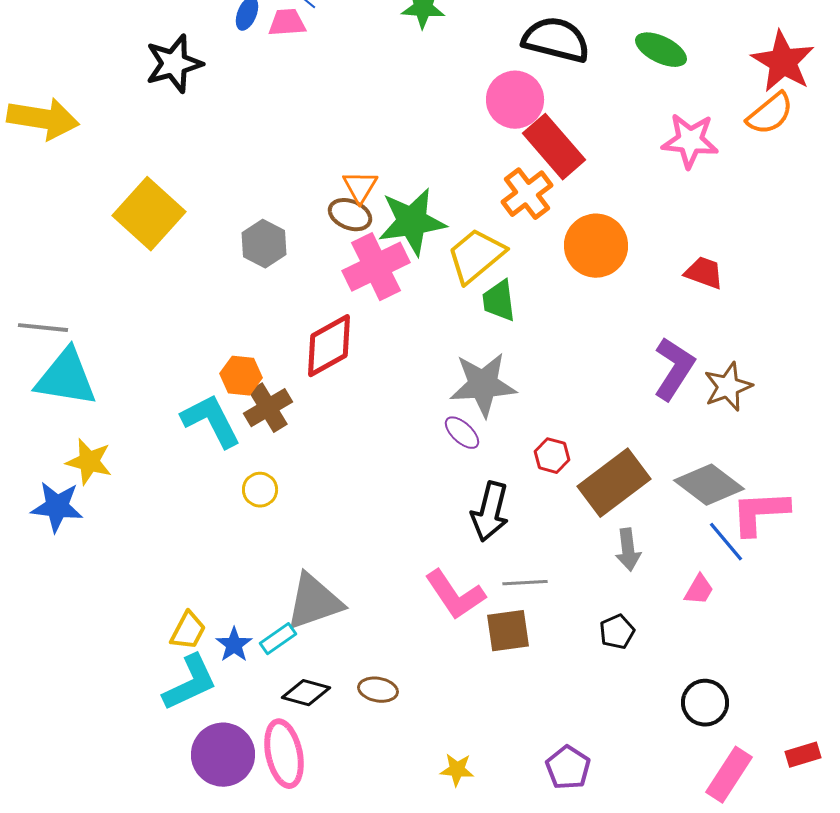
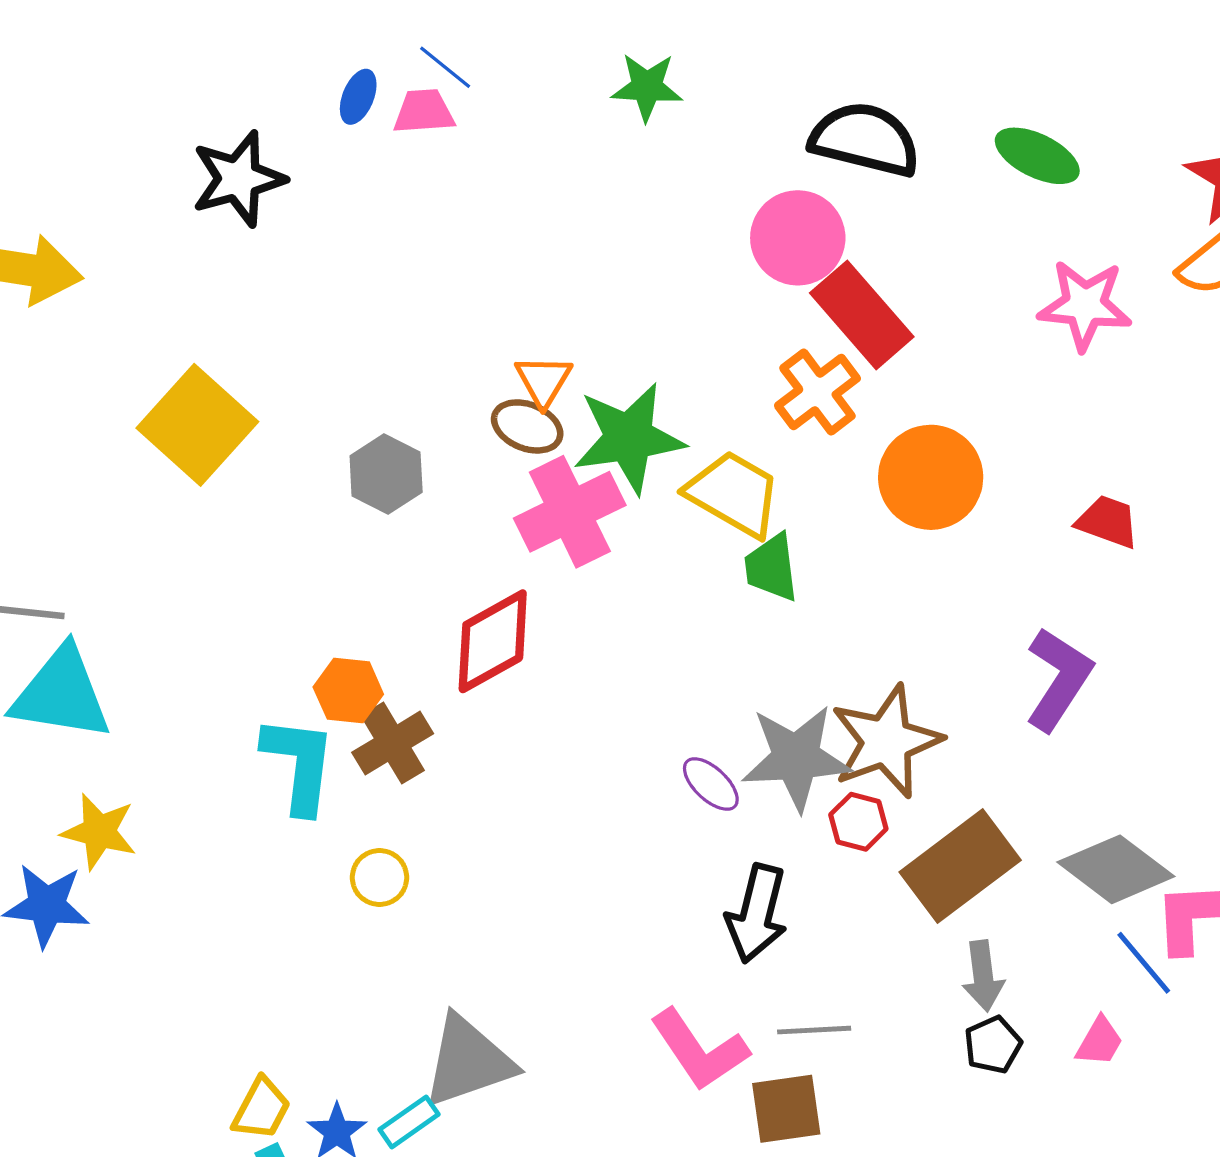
yellow trapezoid: (476, 256) -> (734, 494), turned 70
gray star: (483, 385) -> (796, 758), moved
brown star: (728, 387) -> (886, 741), moved, size x1.4
cyan L-shape: (211, 421) -> (299, 764), turned 34
black pentagon: (617, 632) -> (993, 1045), moved

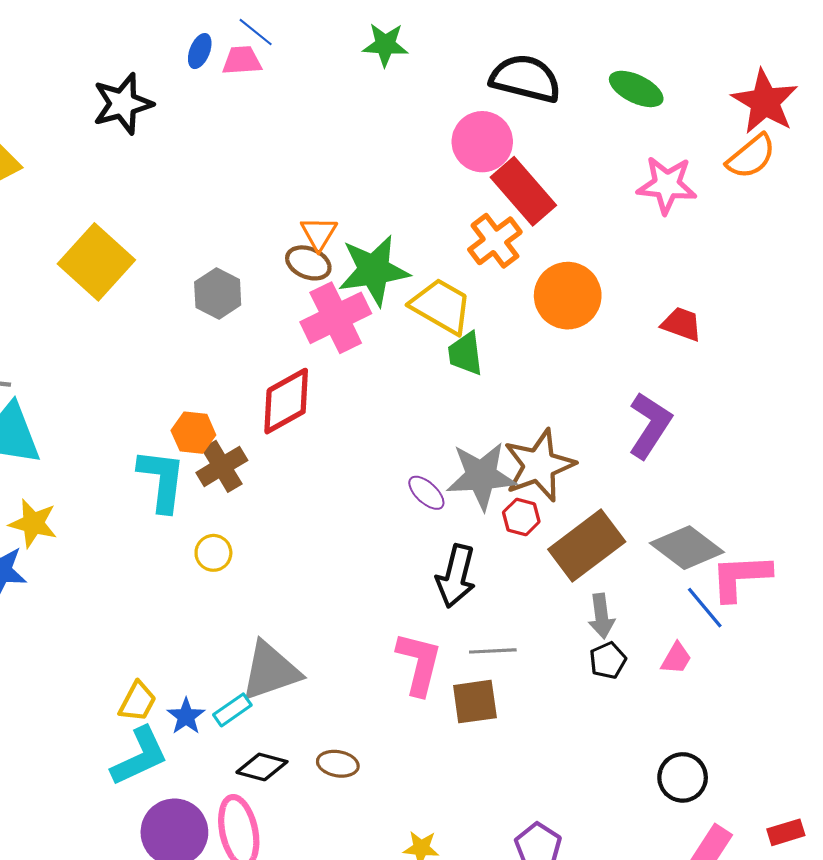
pink L-shape: (699, 1050) -> (419, 664), turned -132

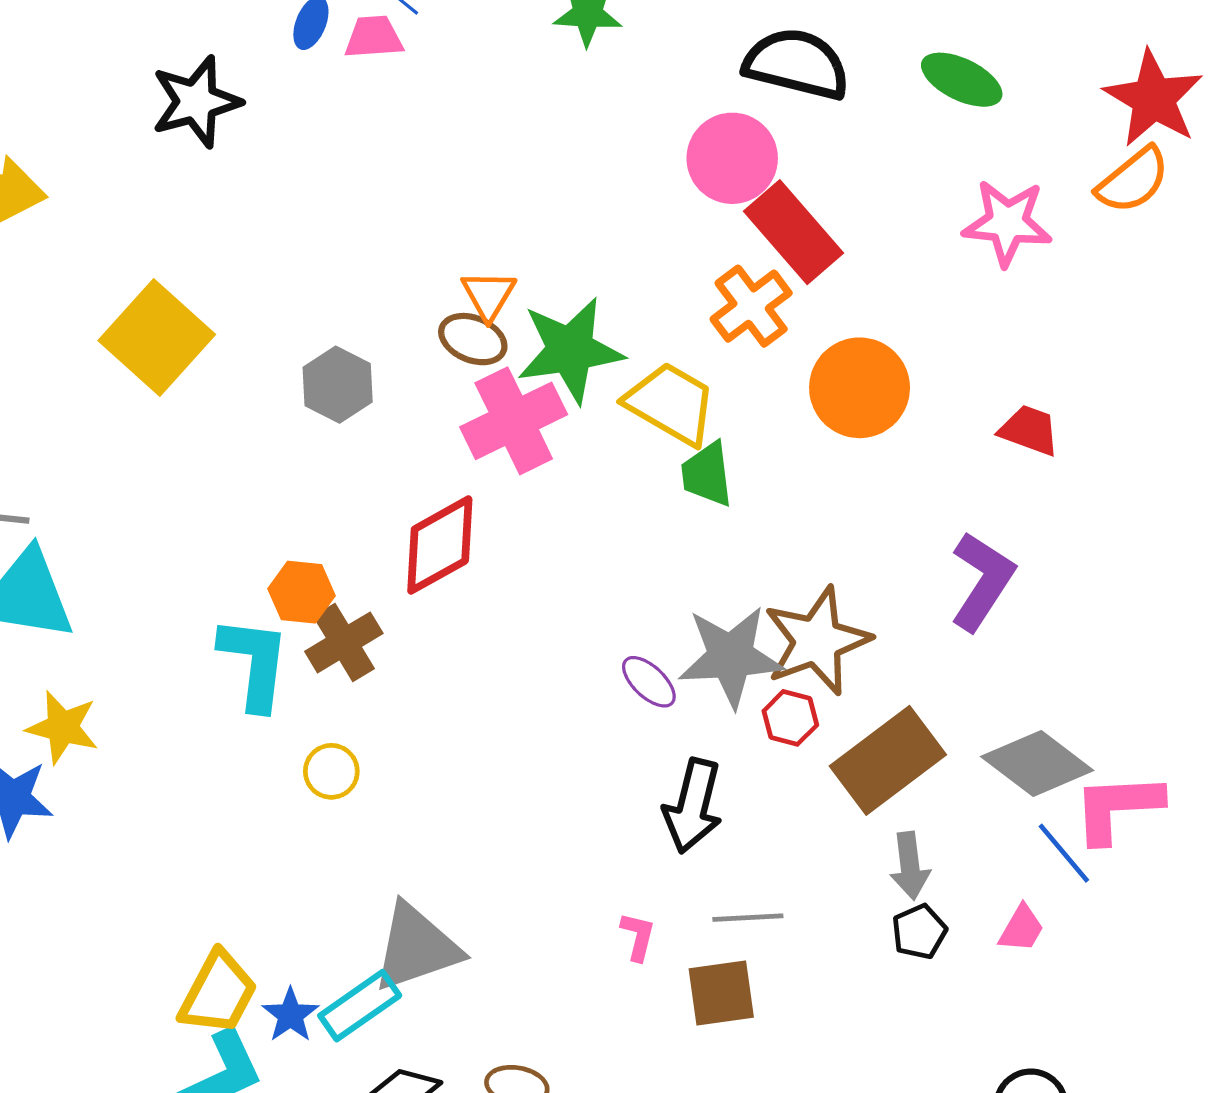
pink L-shape: (419, 664) -> (638, 936), size x0.5
yellow trapezoid: (138, 702) -> (218, 993), size x1.4
cyan rectangle: (232, 710) -> (360, 1006), size x1.4

